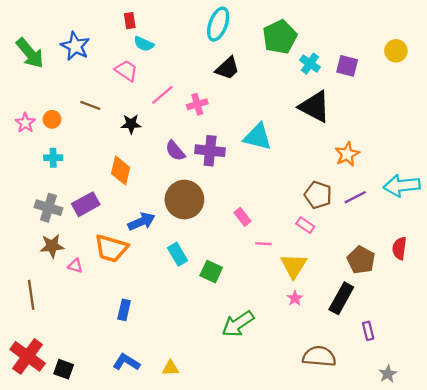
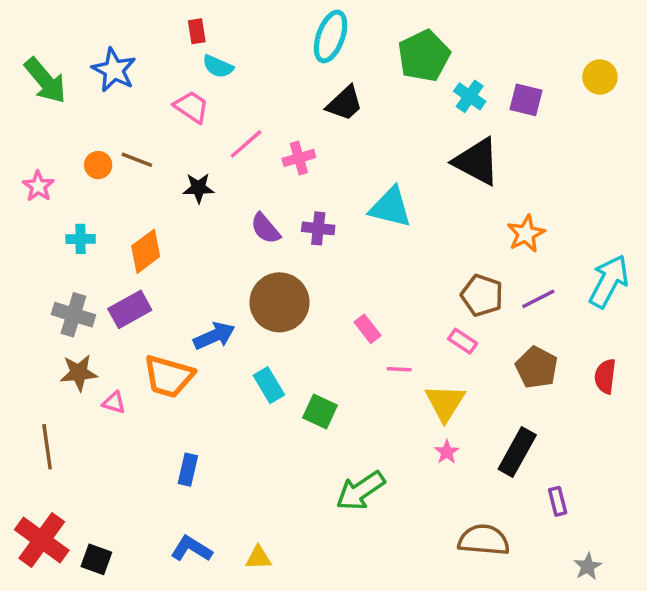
orange circle: (52, 119) -> (98, 165), moved
purple cross: (210, 151) -> (318, 228), size x0.7
orange diamond: (121, 170) -> (146, 251), moved, turned 40
cyan arrow: (402, 186) -> (609, 281), turned 124
brown pentagon: (361, 260) -> (537, 368), moved

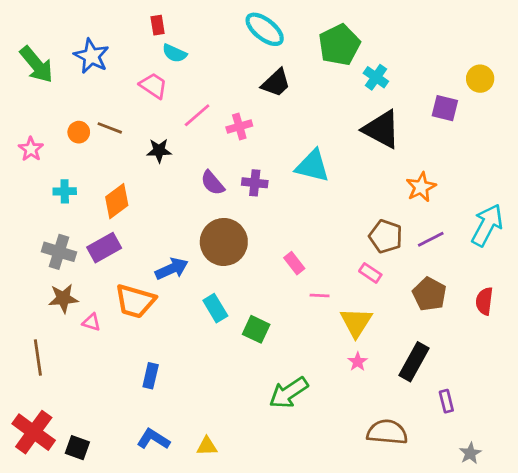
cyan ellipse: (331, 37) -> (265, 29), turned -72
yellow circle: (600, 77) -> (480, 79), moved
purple square: (526, 100) -> (445, 108), moved

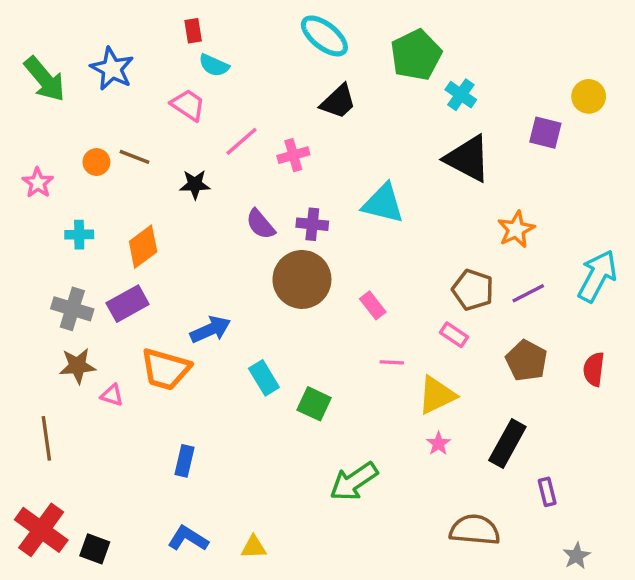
brown circle: (224, 242) -> (302, 279), moved
pink rectangle: (294, 263) -> (373, 305), moved
yellow triangle: (356, 322) -> (437, 395), turned 32

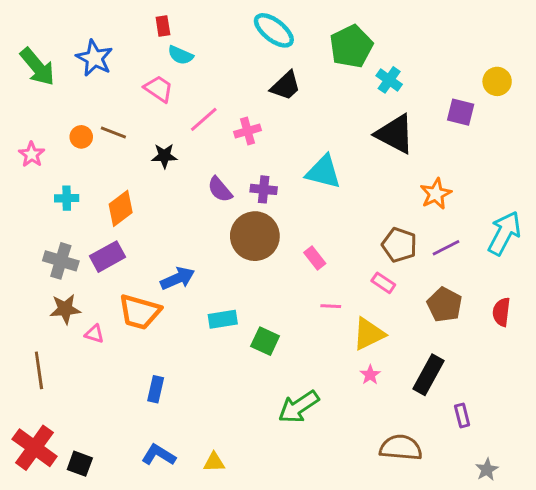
cyan rectangle: (264, 378) -> (223, 319), turned -68

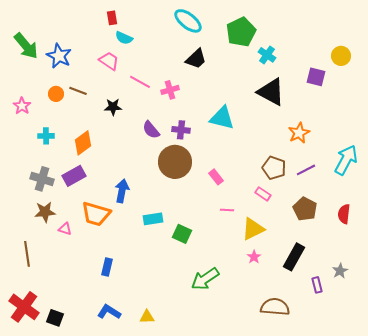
blue star: (94, 58) -> (59, 56), moved
pink line: (204, 119) -> (140, 82), turned 70
blue arrow: (178, 278) -> (122, 191), turned -55
gray star: (487, 470) -> (340, 271), moved

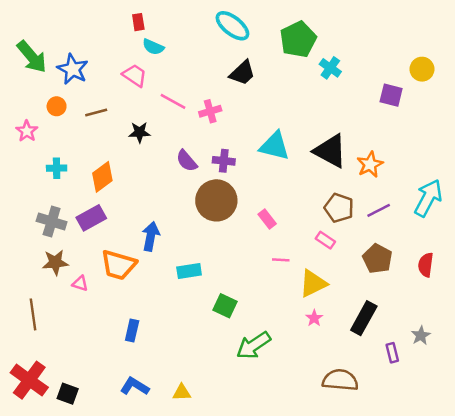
brown line: (78, 91) -> (96, 112), turned -36
black triangle: (271, 92) -> (330, 151), moved
orange circle: (56, 94) -> (57, 106), moved
green square: (182, 234) -> (225, 306), moved

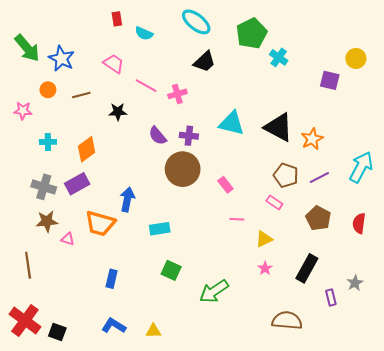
cyan semicircle: (153, 47) -> (144, 33), moved
pink star: (27, 131) -> (23, 111), turned -30
yellow triangle: (313, 283) -> (264, 239), size x0.7
green square: (225, 306) -> (171, 270), moved

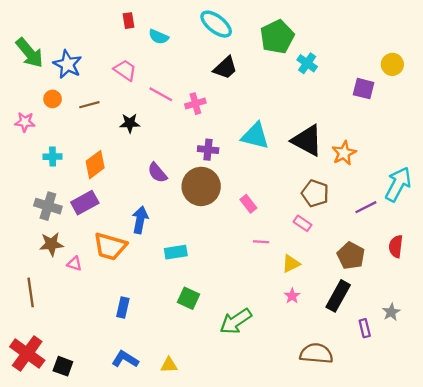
purple semicircle: (158, 136) -> (157, 173), moved
purple line: (319, 177) -> (366, 207), moved
brown pentagon: (318, 218) -> (351, 256), moved

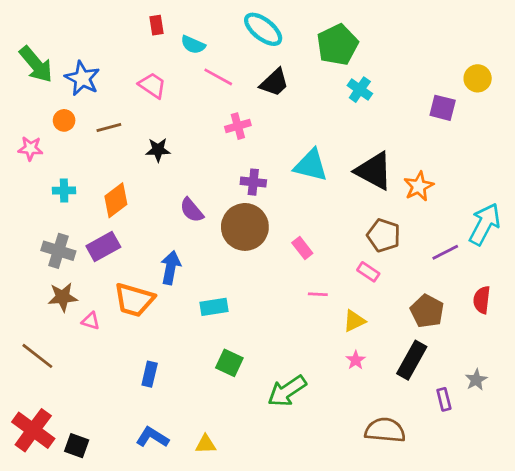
cyan cross: (307, 63) -> (360, 90), moved
pink line: (161, 94) -> (218, 77), moved
brown line: (31, 292) -> (37, 356), turned -44

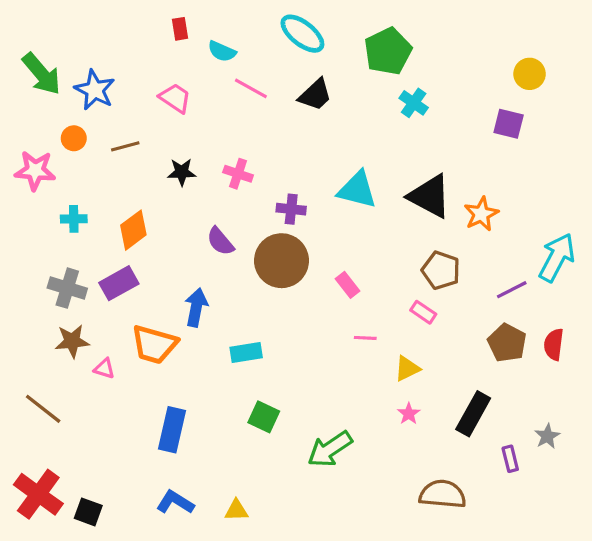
yellow circle: (478, 78) -> (530, 74), moved
pink cross: (238, 126) -> (238, 174), moved, turned 35
pink star: (30, 148) -> (35, 170), size x1.4
brown pentagon: (427, 311) -> (507, 343), moved
blue rectangle: (150, 374) -> (172, 430), size x1.5

